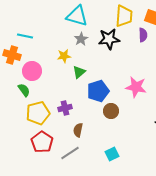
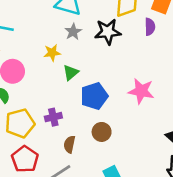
brown circle: (111, 111) -> (102, 132), moved

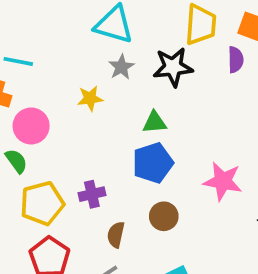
green triangle: (71, 73) -> (155, 122), moved, turned 35
pink star: (141, 91) -> (223, 181), moved

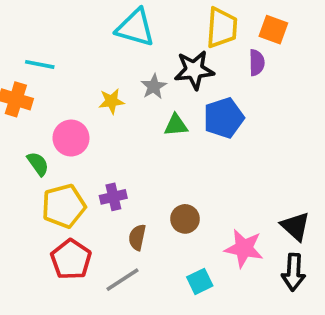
gray star: (121, 67) -> (154, 87), moved
pink circle: (31, 126) -> (71, 138), moved
blue pentagon: (153, 163) -> (224, 118), moved
pink star: (223, 181) -> (244, 248), moved

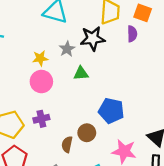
blue pentagon: (224, 118) -> (111, 111), moved, turned 30
pink circle: (71, 138) -> (41, 82), moved
brown semicircle: (137, 237) -> (67, 144), moved

